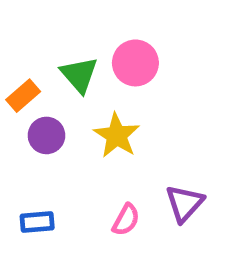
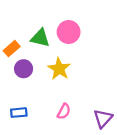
green triangle: (79, 75) -> (40, 38), turned -36
purple triangle: (185, 203) -> (103, 119), moved

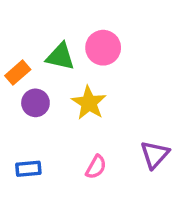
purple triangle: (103, 119) -> (155, 154), moved

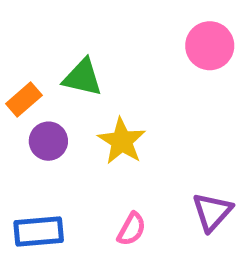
pink circle: (103, 48) -> (210, 46), moved
blue rectangle: (28, 169) -> (39, 232), size x1.4

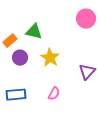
purple triangle: (212, 212) -> (87, 72), moved

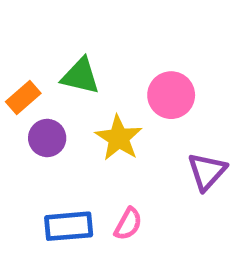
pink circle: (86, 19) -> (171, 95), moved
blue rectangle: (16, 95) -> (69, 226), moved

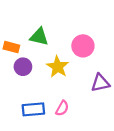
orange rectangle: (23, 97) -> (11, 47), turned 56
purple triangle: (207, 171) -> (100, 83), turned 36

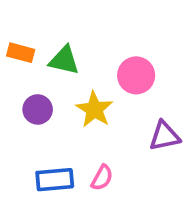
orange rectangle: (11, 47) -> (21, 53), moved

